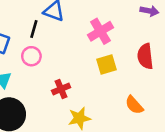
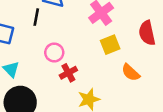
pink circle: (31, 56) -> (54, 53), moved
orange semicircle: (134, 105) -> (131, 72), moved

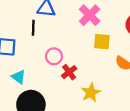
yellow square: (110, 45) -> (102, 42), turned 36

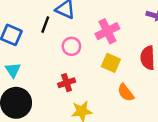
pink circle: (54, 56) -> (71, 46), moved

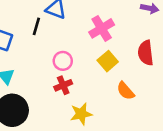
pink circle: (71, 46) -> (63, 61), moved
yellow square: (111, 63) -> (108, 61), turned 30

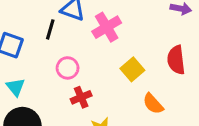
pink cross: (102, 28) -> (107, 27), moved
pink circle: (63, 61) -> (68, 68), moved

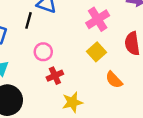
pink cross: (107, 27) -> (98, 19), moved

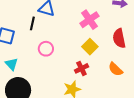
red cross: (55, 76) -> (81, 68), moved
orange semicircle: (114, 80) -> (115, 69), moved

